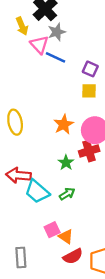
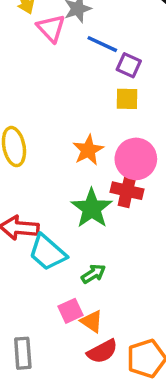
blue line: (56, 57) -> (102, 44), moved
red cross: (89, 151) -> (127, 191), turned 30
green star: (66, 163) -> (92, 208), size x1.6
green arrow: (67, 194) -> (93, 274), moved

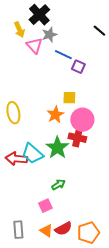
yellow square: (127, 99) -> (69, 98), moved
cyan trapezoid: (48, 253) -> (32, 154), moved
orange triangle: (92, 321) -> (46, 231), moved

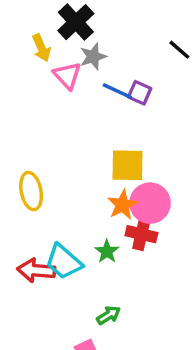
purple square: (78, 67) -> (140, 93), moved
yellow square: (69, 98) -> (128, 165), size x1.5
orange star: (55, 115) -> (122, 205), moved
green star: (57, 148) -> (107, 251), size x0.6

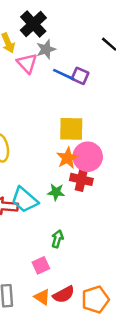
green star: (107, 251) -> (56, 192), turned -30
green arrow: (109, 315) -> (57, 239), turned -42

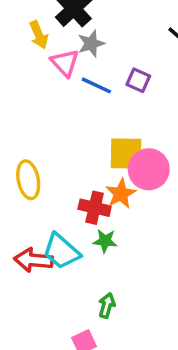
blue line: (64, 75) -> (96, 85), moved
pink circle: (88, 157) -> (149, 169), moved
red cross: (81, 179) -> (95, 208), moved

